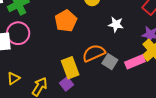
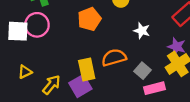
gray square: (110, 62) -> (143, 71), moved
pink rectangle: (135, 62) -> (154, 88), moved
purple square: (67, 84) -> (80, 86), size x1.5

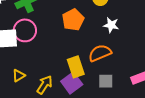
white star: (142, 31) -> (111, 25), moved
gray square: (143, 71) -> (106, 81), moved, turned -35

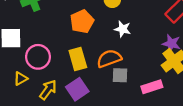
pink circle: (25, 30) -> (38, 57), moved
yellow rectangle: (76, 67) -> (78, 59), moved
gray square: (106, 81) -> (120, 75), moved

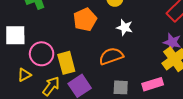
yellow rectangle: (78, 59) -> (66, 63), moved
gray square: (120, 75) -> (121, 87), moved

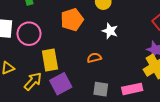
pink circle: (42, 54) -> (29, 34), moved
orange semicircle: (111, 56) -> (94, 58), size x0.6

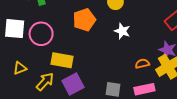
orange semicircle: (94, 58) -> (142, 64), moved
yellow rectangle: (50, 60) -> (62, 60), turned -70

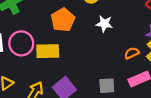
yellow rectangle: (62, 60) -> (48, 51), moved

